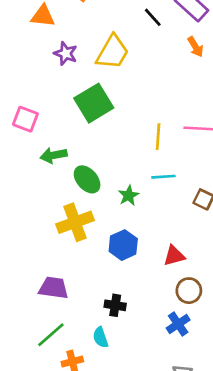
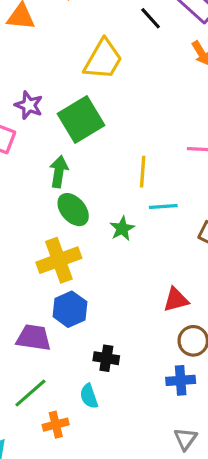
purple star: (66, 53) -> (29, 105), moved
yellow line: (158, 137) -> (143, 172), moved
green arrow: (54, 155) -> (59, 172), moved, turned 110
blue hexagon: (123, 245) -> (70, 309), moved
blue cross: (178, 324) -> (181, 380), turned 30

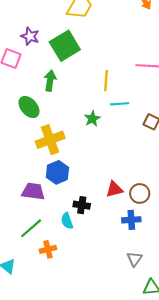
green ellipse: (73, 210) -> (29, 107), moved
red triangle: (176, 300) -> (114, 189), moved
cyan semicircle: (89, 396) -> (67, 221), moved

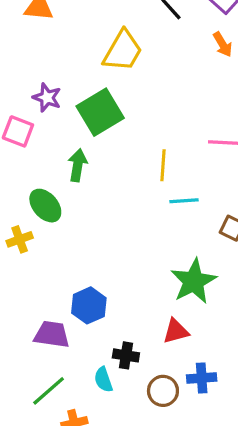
green star: (92, 119) -> (194, 281), moved, size x1.8
yellow cross: (50, 140) -> (20, 239), moved, size x0.6
brown circle: (140, 193) -> (163, 391), moved

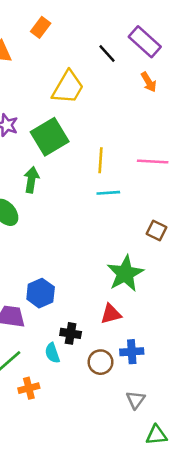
yellow line: (163, 165) -> (100, 160), moved
cyan line: (184, 201) -> (108, 193), moved

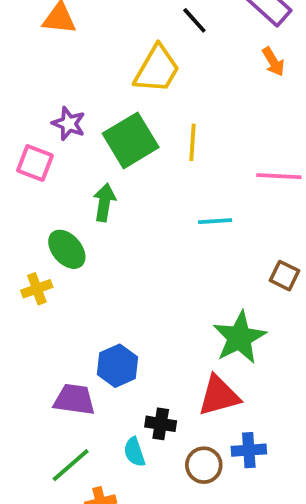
black line: (107, 53) -> (194, 20), moved
yellow line: (100, 160) -> (193, 142), moved
red triangle: (111, 314) -> (219, 396), size x1.4

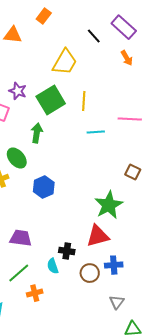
black line: (194, 20) -> (94, 36), moved
cyan line: (215, 221) -> (96, 132), moved
blue hexagon: (117, 366) -> (44, 187), moved

